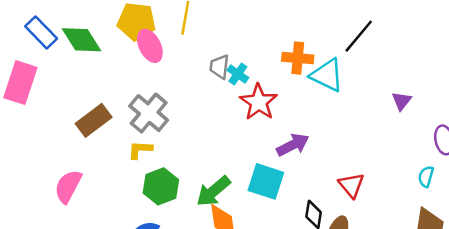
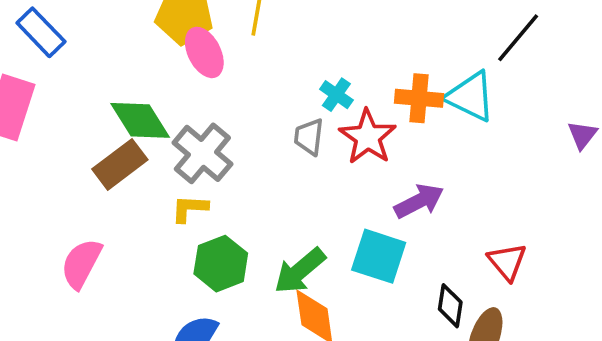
green diamond: (81, 40) -> (140, 120), moved
orange cross: (298, 58) -> (419, 98), moved
gray trapezoid: (219, 67) -> (309, 137), moved

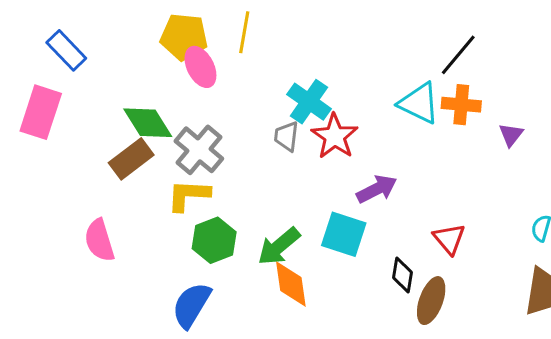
cyan cross: (336, 95) -> (309, 102), size x1.6
orange cross: (419, 98) -> (461, 105), moved
yellow L-shape: (190, 208) -> (188, 195), size x1.4
pink semicircle: (81, 264) -> (99, 240), turned -45

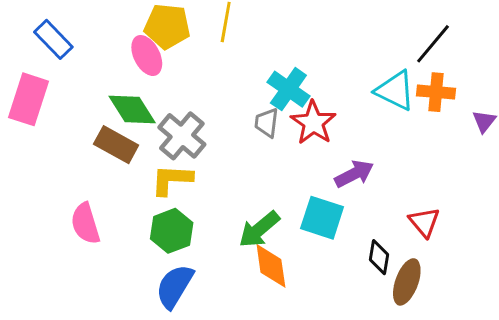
pink ellipse: (200, 67) -> (147, 56), moved
brown rectangle: (131, 159) -> (116, 145), turned 66
green hexagon: (214, 240) -> (172, 231), moved

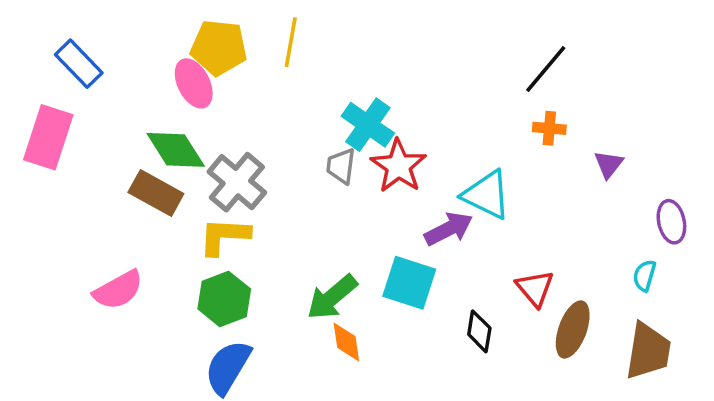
cyan triangle: (395, 91) -> (486, 195), moved
orange cross: (436, 92) -> (549, 128), size x0.7
pink semicircle: (85, 223) -> (118, 290), turned -102
orange diamond: (271, 266) -> (346, 342), size x0.7
brown ellipse: (407, 282) -> (573, 329), moved

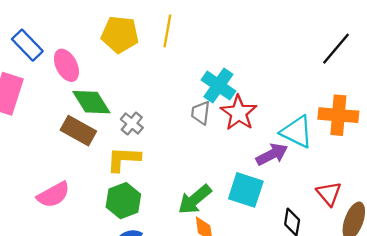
pink ellipse: (194, 83) -> (66, 65), moved
orange cross: (549, 128) -> (338, 115), moved, size x1.8
gray cross: (237, 182) -> (132, 123), size x0.6

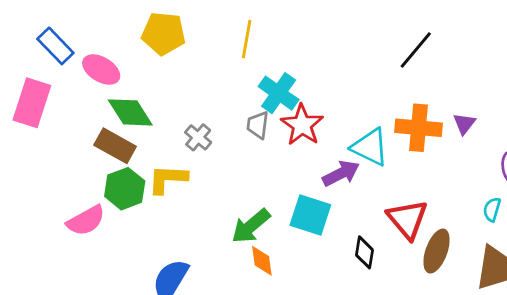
yellow line: (167, 31) -> (247, 39), moved
pink ellipse: (66, 65) -> (101, 69), turned -32
gray cross: (132, 123) -> (198, 137), moved
red triangle: (329, 194) -> (407, 219), size x1.4
green hexagon: (123, 201) -> (125, 189), moved

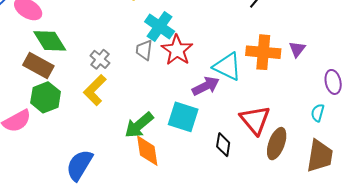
yellow L-shape: (168, 179) -> (95, 90), moved, turned -48
orange diamond: (262, 261) -> (147, 151), size x1.4

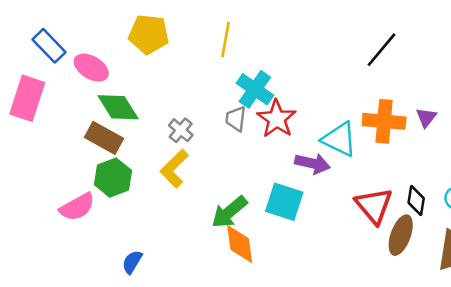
purple arrow: (206, 86) -> (312, 163), turned 40
black diamond: (223, 145) -> (416, 201), moved
blue semicircle: (79, 165) -> (132, 262), moved, size x0.6

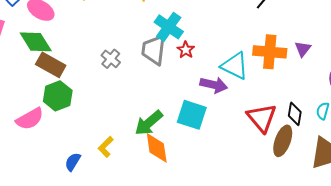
green diamond: (118, 107) -> (36, 42), moved
gray trapezoid: (236, 119) -> (154, 50), size x1.5
red star: (277, 119) -> (186, 50), size x0.6
yellow L-shape: (174, 169) -> (106, 147), moved, size x0.7

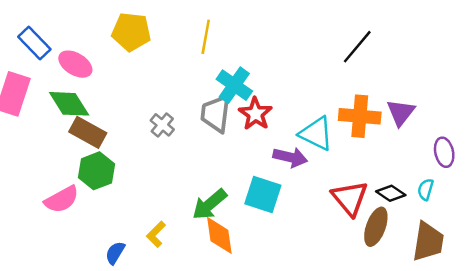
purple triangle: (303, 49) -> (401, 112), size x1.4
red star: (186, 50) -> (255, 114), size x1.5
black diamond: (295, 114) -> (391, 193), turned -65

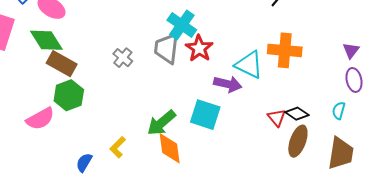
purple triangle: (401, 112) -> (351, 50), moved, size x0.7
black diamond: (391, 193) -> (297, 114), moved
red triangle: (350, 198) -> (277, 118), size x0.6

